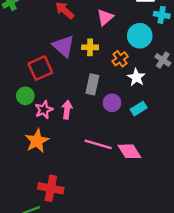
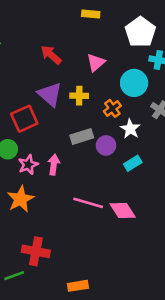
gray rectangle: (92, 84) -> (82, 137), turned 60
purple circle: (112, 103) -> (106, 145), moved

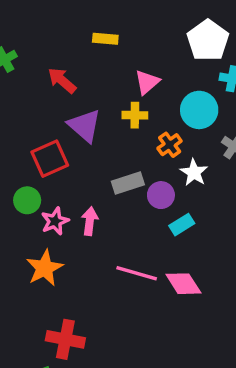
yellow rectangle: (91, 14) -> (105, 39), moved
red arrow: (51, 55) -> (62, 80), moved
yellow cross: (79, 96) -> (135, 115), moved
cyan rectangle: (133, 163) -> (182, 225), moved

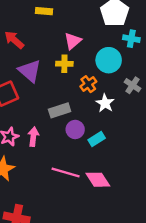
purple circle: (161, 195) -> (75, 129), moved

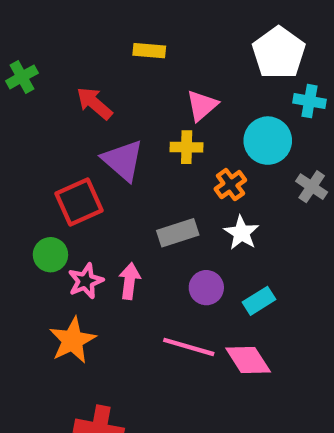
white star: (105, 103) -> (241, 233), moved
purple circle: (75, 129) -> (206, 288), moved
cyan rectangle: (97, 139) -> (259, 301), moved

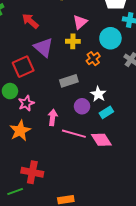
white star: (241, 233) -> (98, 94), moved
pink arrow: (129, 281) -> (53, 117), moved

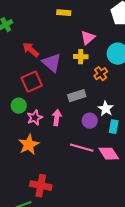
red arrow: (30, 21) -> (31, 50), moved
cyan rectangle: (106, 112) -> (114, 127), turned -48
pink arrow: (53, 117) -> (57, 118), moved

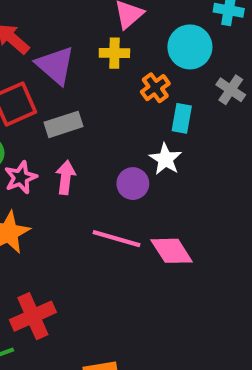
gray rectangle: (77, 96) -> (63, 124), moved
cyan rectangle: (114, 127) -> (182, 118), moved
red cross: (41, 186) -> (33, 316), turned -35

